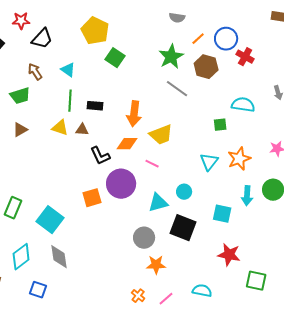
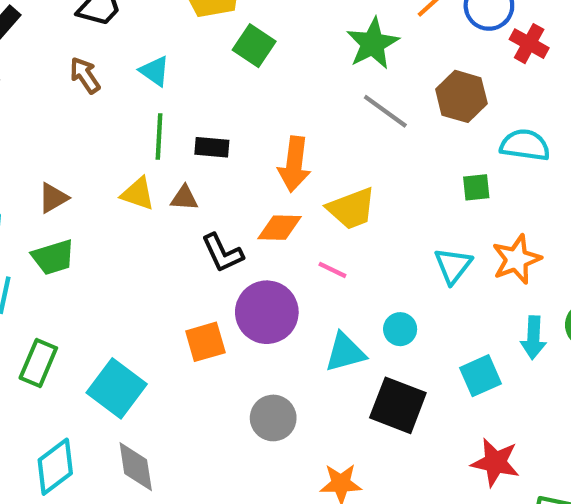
brown hexagon: (206, 67) -> (461, 96), moved
green trapezoid: (20, 96) -> (53, 257), moved
cyan square: (222, 214) -> (480, 376), turned -36
gray circle: (144, 238) -> (273, 418), moved

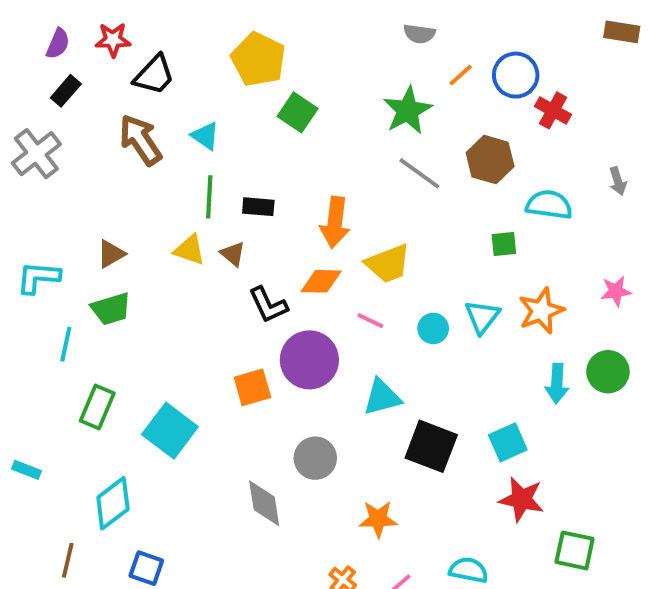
brown arrow: (85, 75) -> (140, 140), size x1.5
brown triangle: (184, 198) -> (233, 254), turned 36
cyan circle: (400, 329) -> (433, 328), moved
cyan square: (480, 376) -> (508, 442), moved
gray diamond: (136, 467) -> (264, 503), moved

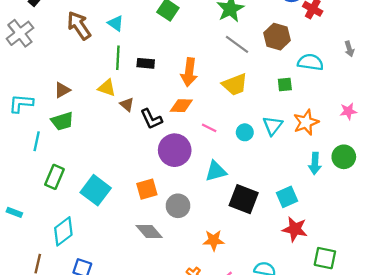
brown triangle: (233, 254) -> (127, 105), moved
yellow trapezoid: (388, 264) -> (235, 84), moved
orange square: (252, 387) -> (147, 189), moved
gray diamond: (264, 503) -> (149, 231), turned -32

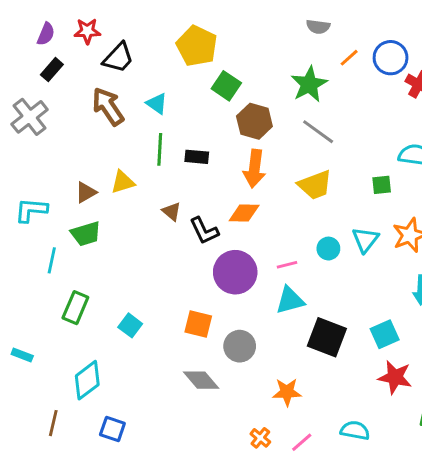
brown hexagon: (277, 37) -> (254, 121), moved
yellow triangle: (107, 88) -> (123, 182), moved, turned -36
pink line: (209, 128) -> (287, 265), moved, turned -40
orange square: (147, 189) -> (198, 324), turned 30
cyan square: (96, 190) -> (130, 325), size x0.6

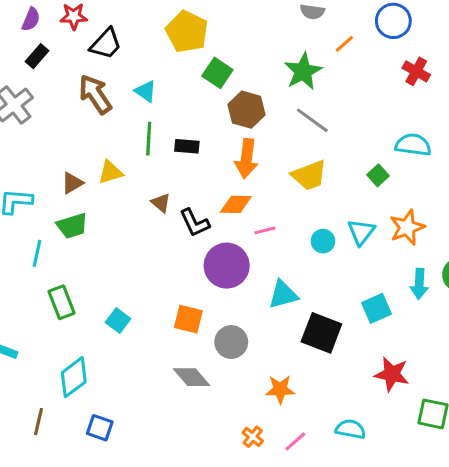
blue circle: (391, 58) -> (393, 21), moved
green square: (382, 185) -> (378, 175), turned -36
pink line: (287, 265) -> (265, 230), moved
green rectangle: (75, 308) -> (61, 302), turned -44
cyan square: (385, 334) -> (377, 308), moved

